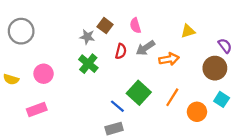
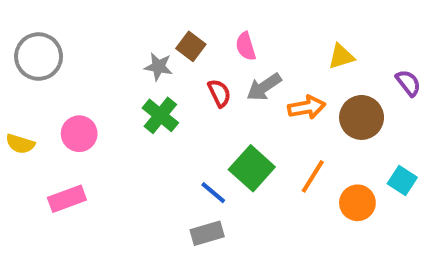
red semicircle: (121, 51) -> (219, 93), turned -40
brown circle: (215, 68) -> (362, 117), moved

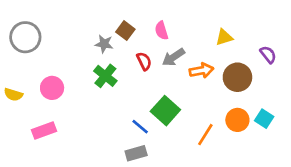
orange line: (313, 176) -> (205, 135), moved
orange circle: (357, 203) -> (237, 120), moved

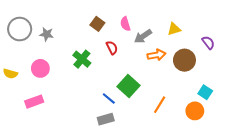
gray star: (104, 44) -> (47, 34), moved
gray arrow: (173, 57) -> (143, 36), moved
orange circle: (237, 120) -> (195, 111), moved

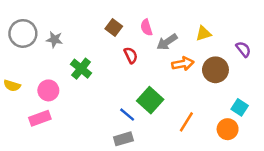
green cross: (82, 59) -> (81, 69), moved
pink circle: (40, 68) -> (48, 90), moved

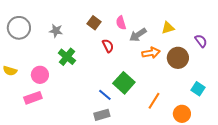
gray star: (54, 40) -> (56, 31), moved
orange circle: (228, 129) -> (182, 114), moved

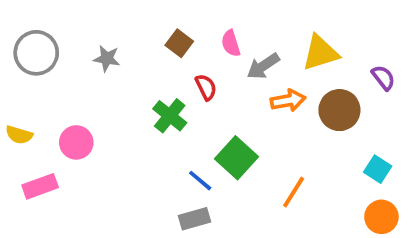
yellow triangle: (168, 28) -> (320, 53), size x1.5
green cross: (67, 57) -> (170, 116), moved
pink rectangle: (33, 98) -> (40, 186), moved
orange circle: (182, 114) -> (381, 217), moved

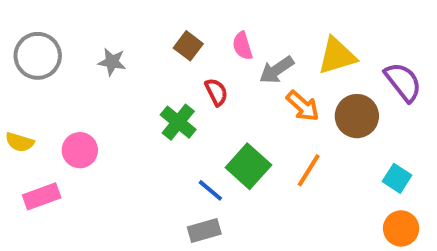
purple semicircle: (383, 78) -> (403, 82), size x1.5
orange arrow: (288, 100) -> (303, 106), turned 52
orange line: (294, 192) -> (309, 170), moved

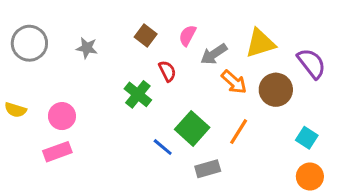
pink semicircle: (242, 46) -> (187, 35), turned 45
pink rectangle: (42, 196) -> (57, 152), moved
gray rectangle: (204, 230) -> (208, 169), moved

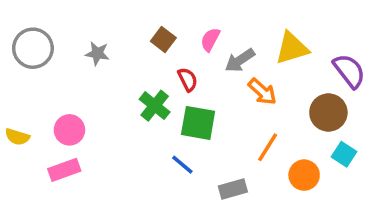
brown circle: (276, 90) -> (328, 112), moved
yellow semicircle: (15, 110) -> (17, 137), moved
green square: (192, 128) -> (198, 123), moved, turned -32
orange circle: (310, 176) -> (304, 175), moved

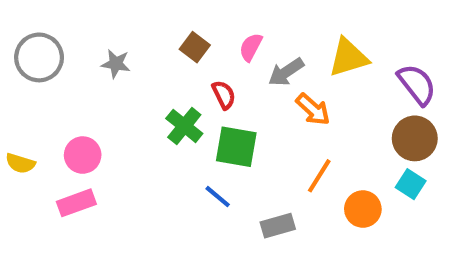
brown circle: (328, 112) -> (415, 138), moved

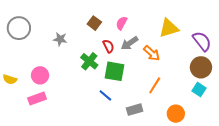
gray star: (116, 64) -> (60, 39), moved
gray arrow: (286, 72) -> (130, 43), moved
orange circle: (363, 209) -> (176, 114), moved

